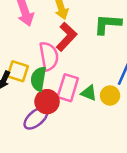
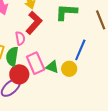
pink semicircle: (49, 56) -> (20, 38), size x0.6
pink rectangle: (68, 88) -> (36, 63), turned -40

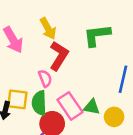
yellow circle: (69, 69) -> (114, 117), moved

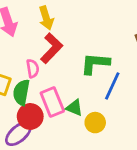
green L-shape: (97, 35) -> (95, 63), moved

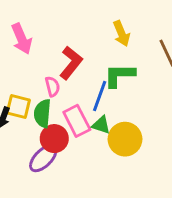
yellow arrow: (46, 18) -> (121, 34), moved
blue line: (112, 86) -> (100, 96), moved
yellow circle: (95, 123) -> (125, 139), size x1.5

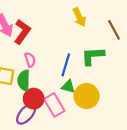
red L-shape: (71, 63) -> (22, 32), moved
green L-shape: (119, 75) -> (93, 56), moved
pink rectangle: (77, 121) -> (54, 105), moved

